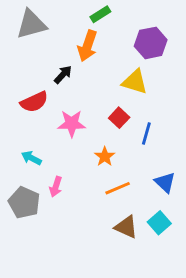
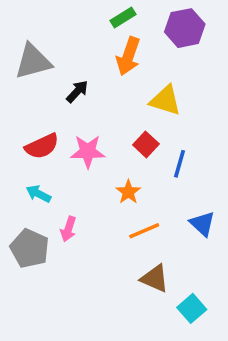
gray triangle: (31, 24) -> (33, 62), moved
purple hexagon: (151, 43) -> (185, 28), moved
orange arrow: (87, 46) -> (128, 56), moved
red semicircle: (34, 102) -> (42, 146), moved
cyan square: (159, 223) -> (192, 308), moved

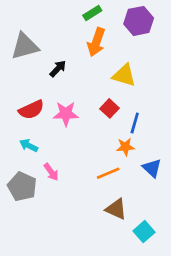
orange star: (128, 192) -> (125, 147), moved, turned 30
pink arrow: (68, 229) -> (51, 172), turned -54

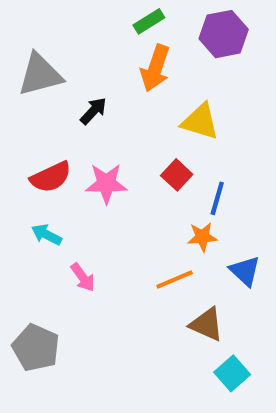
gray pentagon: (22, 187) -> (36, 348), moved
brown triangle: (116, 209) -> (207, 324), moved

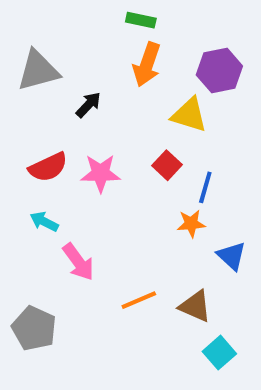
green rectangle: (149, 21) -> (141, 20), turned 44
purple hexagon: (224, 34) -> (219, 71), moved
pink arrow: (83, 277) -> (78, 262), size x1.4
orange line: (175, 279) -> (139, 300), moved

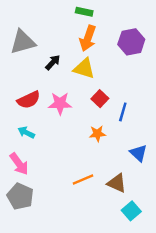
yellow triangle: (189, 115) -> (84, 68), moved
orange star: (191, 224) -> (97, 134), moved
pink arrow: (78, 262) -> (19, 164), moved

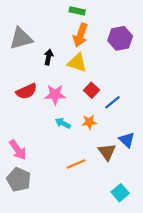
black arrow: (53, 62) -> (48, 57), turned -32
blue line: (123, 112) -> (112, 102), turned 35
cyan arrow: (26, 132) -> (63, 123), moved
brown triangle: (117, 183) -> (107, 152), moved, turned 30

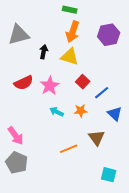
pink star: (55, 95) -> (50, 86), turned -30
blue triangle: (127, 140) -> (115, 114), moved
cyan square: (120, 193) -> (109, 175), turned -35

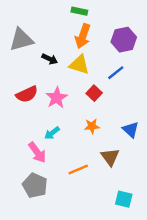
black arrow: (44, 52) -> (50, 59), turned 104
blue line: (102, 93) -> (116, 73), moved
cyan arrow: (57, 112) -> (52, 133), moved, turned -64
pink arrow: (16, 136) -> (37, 152), moved
gray pentagon: (17, 163) -> (35, 185), moved

